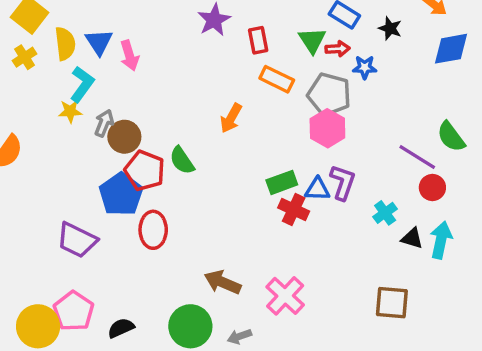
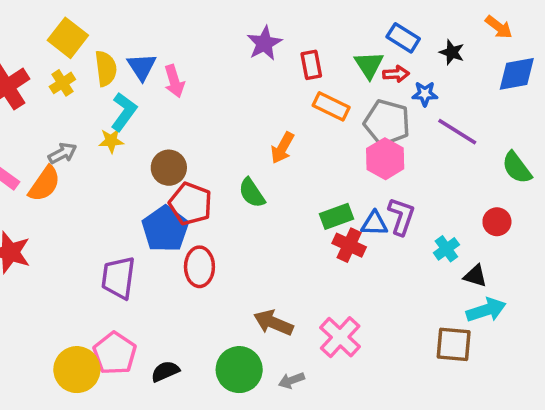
gray arrow: (104, 123) -> (62, 153), moved, turned 40
purple line: (417, 157) -> (457, 132), moved
green semicircle: (182, 160) -> (252, 193), moved
purple trapezoid: (77, 240) -> (118, 278), turned 72
cyan arrow: (441, 240) -> (486, 310), moved, turned 60

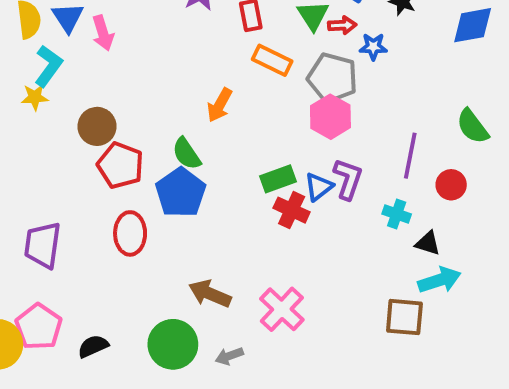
purple line: (457, 132) -> (410, 156), moved, turned 69
blue triangle: (374, 224) -> (319, 187), turned -40
blue pentagon: (165, 229) -> (181, 193), moved
cyan cross: (446, 249) -> (397, 214), turned -35

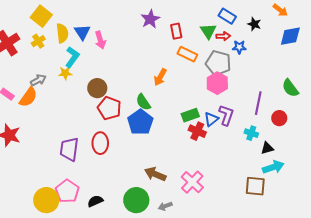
red ellipse: (130, 233) -> (100, 143), moved
black triangle: (428, 243) -> (267, 148), turned -32

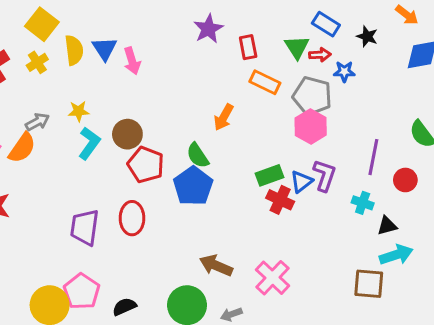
cyan L-shape: (72, 57) -> (89, 143), moved

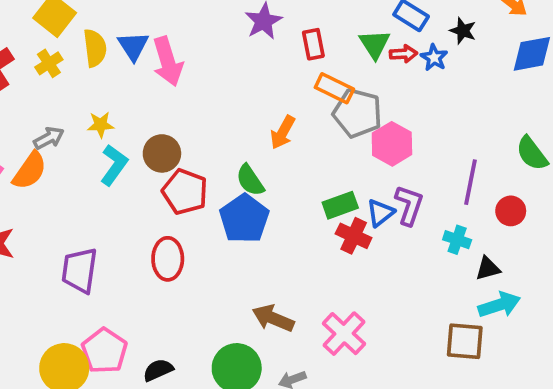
pink arrow: (132, 61) -> (168, 61), size x1.4
blue star: (344, 72) -> (434, 58), moved, turned 30
gray pentagon: (312, 96) -> (357, 113), moved
purple trapezoid: (85, 227) -> (80, 270), moved

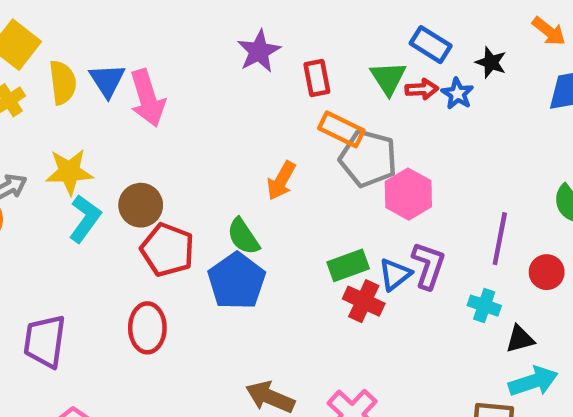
yellow star: (101, 125) -> (69, 172), size x1.5

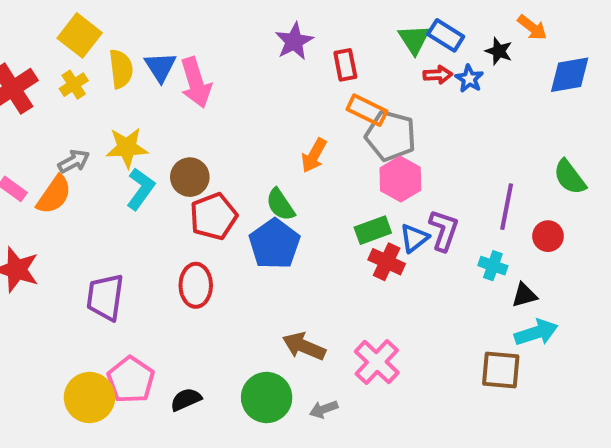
orange arrow: (549, 31) -> (532, 28), moved
green triangle: (388, 78) -> (414, 39), moved
pink hexagon: (408, 194) -> (400, 179), moved
red pentagon: (167, 250) -> (213, 216), turned 30

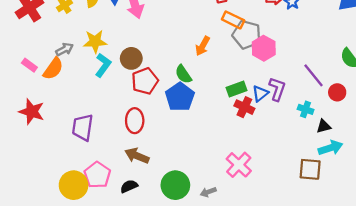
pink hexagon: (400, 179) -> (264, 48), moved
purple line: (507, 207) -> (313, 75), turned -50
brown arrow: (304, 346) -> (137, 156), moved

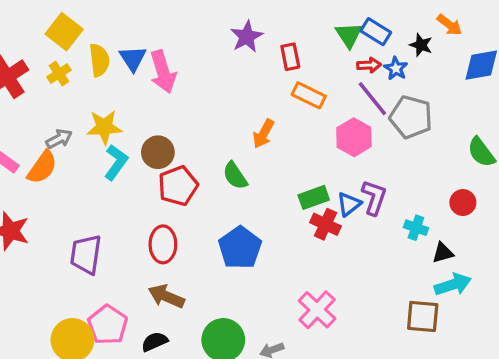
gray pentagon: (247, 35) -> (411, 117), moved
purple line: (313, 75) -> (372, 99), moved
blue pentagon: (180, 97) -> (240, 248), moved

